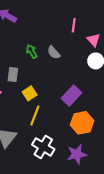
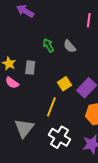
yellow square: (30, 93) -> (65, 84), moved

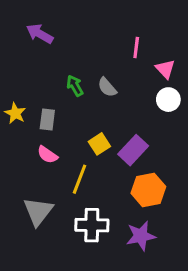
pink semicircle: (12, 83) -> (47, 155), moved
white cross: (59, 137) -> (92, 225), turned -30

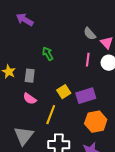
pink line: (136, 47) -> (88, 60), moved
gray semicircle: (107, 87) -> (90, 34), moved
purple rectangle: (133, 150) -> (86, 96), turned 30

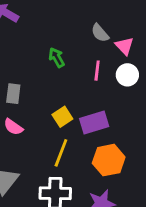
green arrow: (48, 54) -> (57, 58), moved
yellow line: (51, 115) -> (61, 153), moved

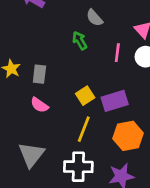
gray semicircle: (100, 33) -> (94, 18), moved

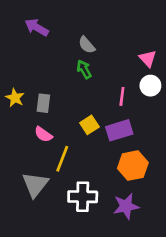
gray semicircle: (94, 18) -> (87, 45), moved
pink line: (117, 53) -> (122, 96), moved
yellow line: (84, 129) -> (62, 159), moved

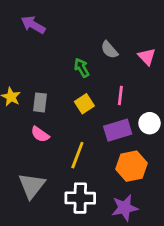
gray semicircle: (87, 45) -> (109, 50), moved
white circle: (150, 86) -> (150, 123), moved
yellow square: (89, 125) -> (84, 104), moved
yellow line: (62, 159) -> (77, 155), moved

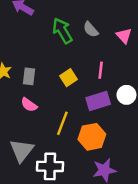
green arrow: (82, 68) -> (62, 31), moved, size x1.5
orange hexagon: (132, 166) -> (92, 137), moved
white cross: (80, 198) -> (50, 166), moved

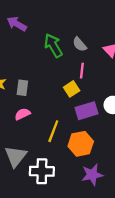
pink line: (101, 70) -> (82, 71), moved
yellow square: (69, 78) -> (72, 89), moved
pink semicircle: (29, 105) -> (22, 114), turned 119

